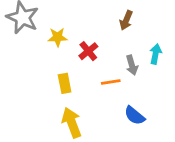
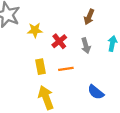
gray arrow: (132, 65) -> (86, 46), moved
orange line: (111, 82) -> (66, 69), moved

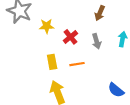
blue semicircle: (96, 92) -> (116, 90), moved

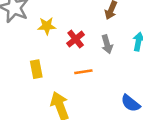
yellow rectangle: (52, 62) -> (36, 69), moved

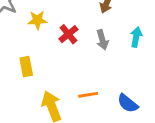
orange line: (83, 72) -> (88, 95), moved

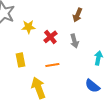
cyan arrow: (136, 37) -> (98, 58), moved
orange line: (88, 95) -> (52, 65), moved

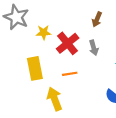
red cross: (50, 37) -> (68, 43), size x1.5
yellow rectangle: (20, 60) -> (35, 68), size x1.5

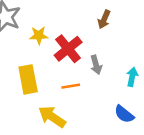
gray arrow: (94, 48) -> (96, 65), moved
yellow arrow: (54, 99) -> (52, 117), turned -35

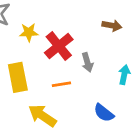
brown arrow: (104, 19) -> (112, 26), moved, turned -102
blue semicircle: (124, 114) -> (104, 113), moved

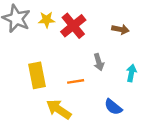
yellow star: (29, 32) -> (47, 20), moved
red cross: (59, 46) -> (73, 26), moved

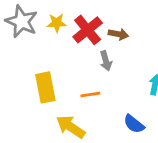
brown arrow: (120, 29) -> (118, 34), moved
gray arrow: (99, 62) -> (106, 61), moved

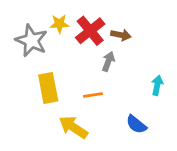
gray star: (22, 21) -> (31, 41), moved
gray arrow: (106, 61) -> (108, 61), turned -144

